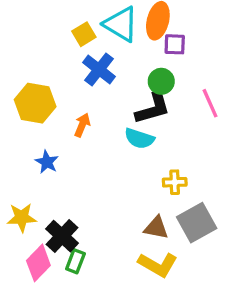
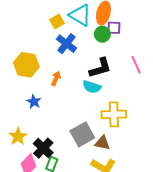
green circle: (161, 81) -> (102, 34), moved
yellow cross: (175, 182) -> (114, 114), size x1.6
yellow star: (22, 218) -> (18, 136), turned -30
gray square: (197, 223) -> (82, 134), moved

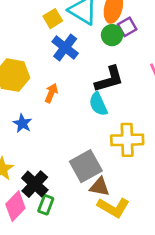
purple square: (114, 28) -> (127, 27), turned -32
cyan semicircle: (92, 87) -> (98, 104), turned 48
brown triangle: (102, 143) -> (100, 187), moved

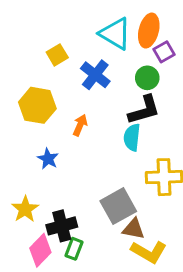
yellow square: (53, 19) -> (57, 55), moved
green circle: (112, 35) -> (147, 78), moved
cyan semicircle: (98, 104) -> (132, 137), turned 30
black cross: (35, 184) -> (62, 226), turned 32

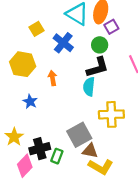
orange arrow: (80, 125) -> (53, 78), turned -32
green rectangle: (74, 249) -> (57, 156), moved

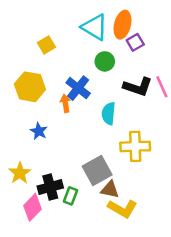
blue cross: (63, 43) -> (78, 88), moved
green circle: (100, 45) -> (105, 61), moved
black L-shape: (97, 67) -> (138, 87), moved, turned 35

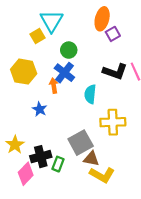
cyan triangle: (95, 27) -> (52, 21), moved, turned 30
green circle: (105, 61) -> (69, 50), moved
blue star: (39, 131) -> (40, 109), moved

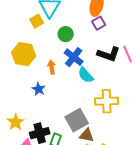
purple square: (113, 34) -> (99, 23), moved
blue cross: (64, 73) -> (74, 57), moved
cyan semicircle: (90, 94) -> (86, 75), turned -48

